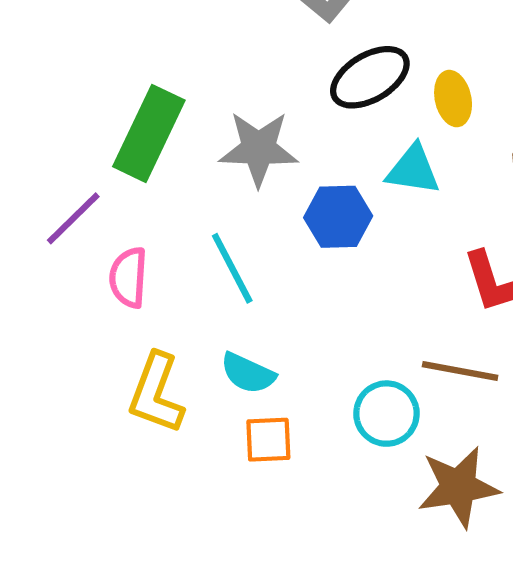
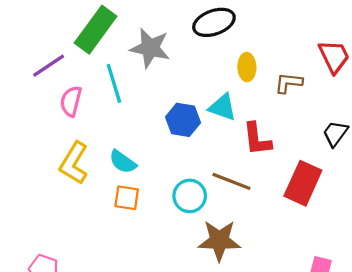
yellow ellipse: (453, 99) -> (247, 67), moved
cyan triangle: (413, 170) -> (222, 107), moved
blue hexagon: (338, 217) -> (183, 120), moved
cyan line: (232, 268) -> (114, 83), moved

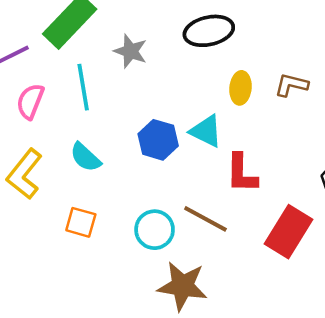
gray star: (150, 48) -> (130, 51), size x0.7
brown L-shape: (289, 83) -> (291, 85), moved
cyan semicircle: (123, 162) -> (85, 157), moved

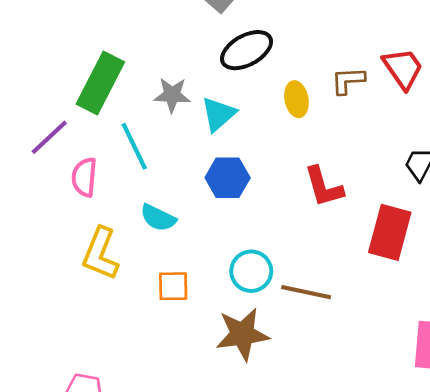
cyan triangle: (206, 131) -> (218, 114), moved, turned -51
brown line: (205, 219) -> (306, 292), moved
brown star: (182, 286) -> (242, 334), moved

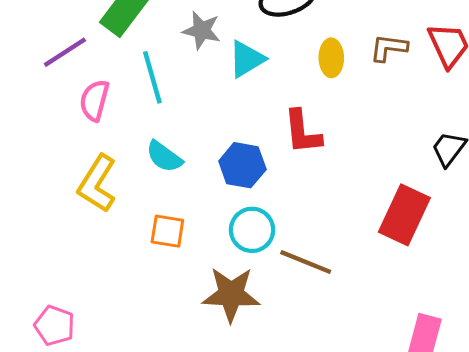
blue hexagon: (228, 178) -> (242, 165), moved
red L-shape: (324, 187) -> (302, 132), moved

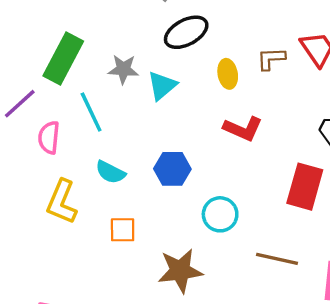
red L-shape: (302, 132) -> (243, 129), moved, turned -51
cyan circle: (252, 230) -> (220, 214), moved
brown line: (306, 262) -> (277, 259), moved

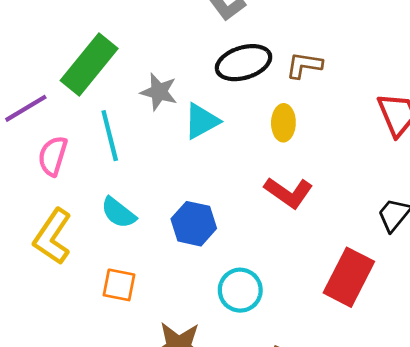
brown L-shape: (271, 59) -> (304, 65), moved

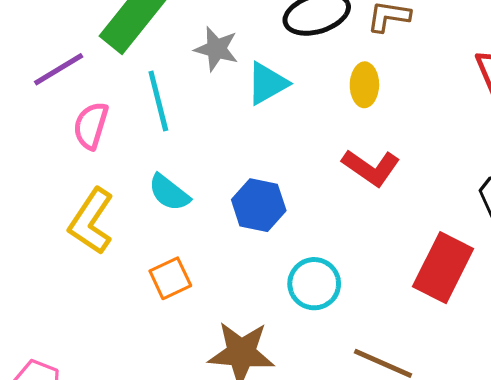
orange square: (119, 285) -> (170, 278), turned -36

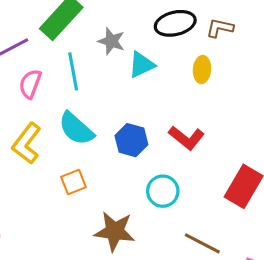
red L-shape: (371, 168) -> (187, 138), moved
cyan semicircle: (169, 193) -> (76, 129), size x1.4

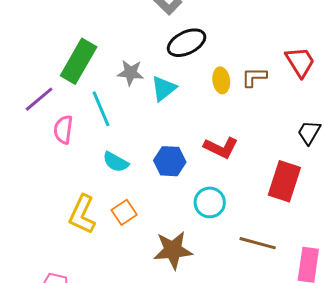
brown L-shape: (220, 28) -> (254, 77), moved
cyan semicircle: (76, 129) -> (116, 162), size x0.7
yellow L-shape: (27, 143) -> (82, 214), moved

